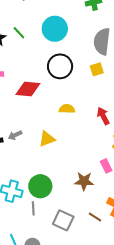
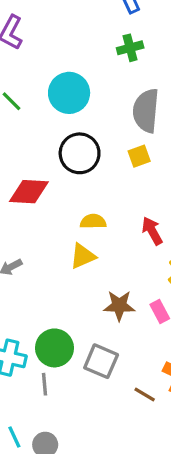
yellow triangle: (47, 139) -> (83, 256), moved
brown star: (84, 181) -> (119, 305), moved
gray square: (63, 220) -> (101, 361), moved

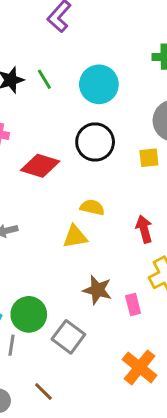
brown line: (145, 395) -> (43, 392), moved

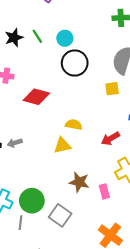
cyan circle: (99, 84) -> (65, 38), moved, size x0.6
black circle: (95, 142) -> (75, 63), moved
red arrow: (144, 229) -> (110, 139), turned -102

